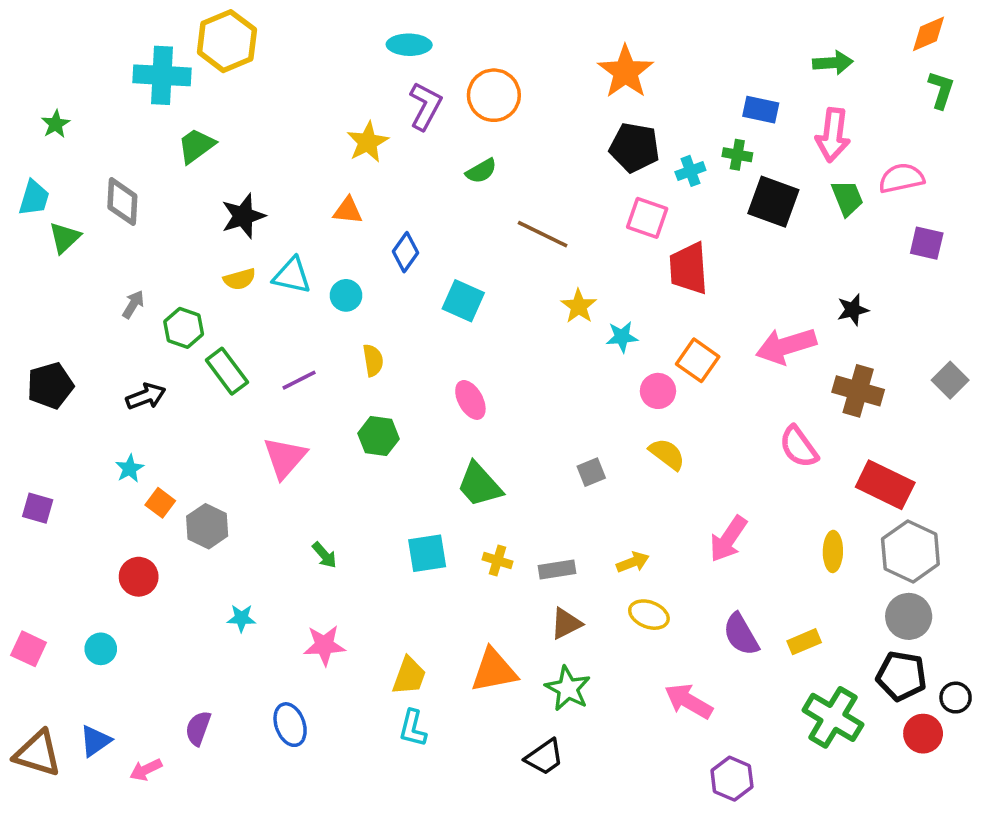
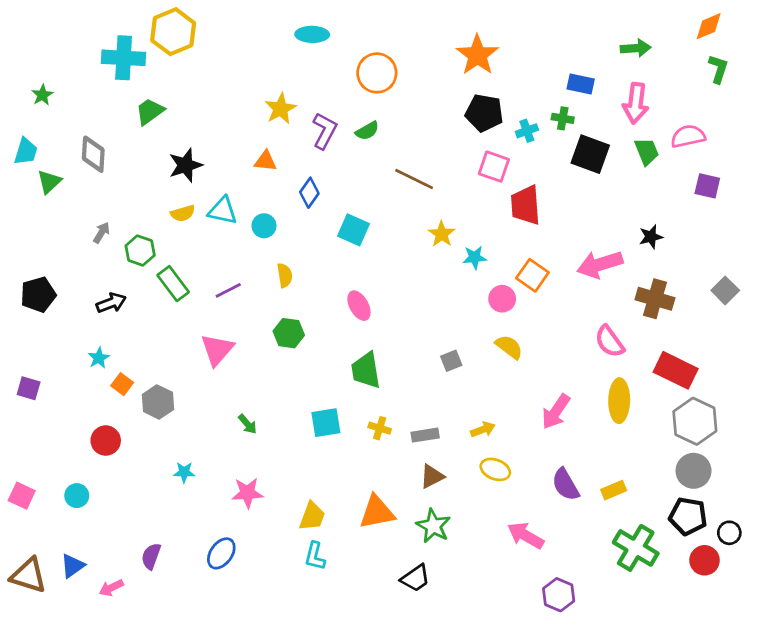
purple L-shape: (425, 106) -> (325, 131), moved
green trapezoid: (479, 485) -> (366, 370), turned 33
yellow ellipse: (833, 551) -> (619, 401), moved, size x1.4
blue ellipse: (290, 725) -> (221, 553), turned 56

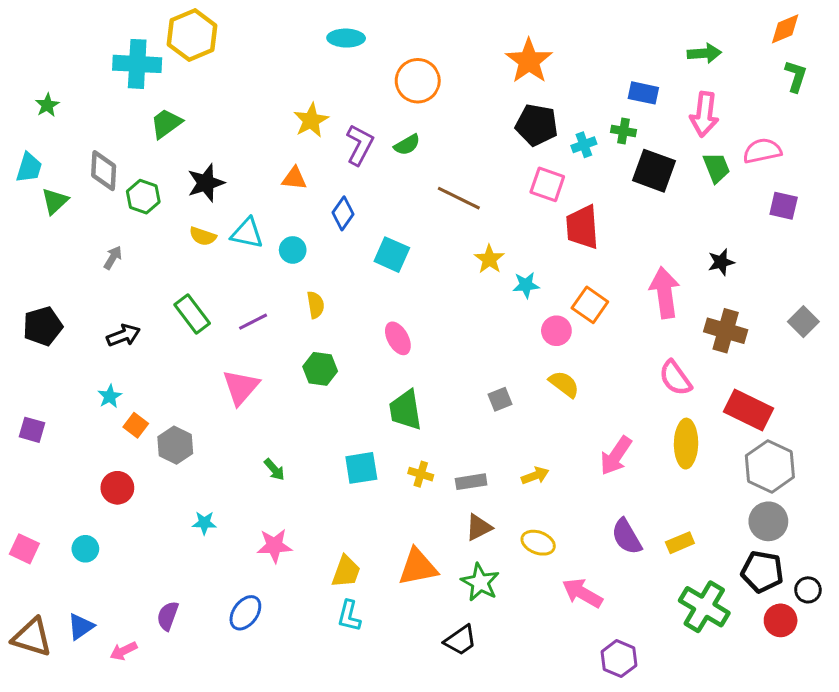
yellow semicircle: (183, 213) -> (203, 236), turned 35
green hexagon: (140, 251) -> (143, 197), moved
pink arrow: (600, 264) -> (665, 293), turned 99
yellow ellipse: (495, 469) -> (538, 543), moved

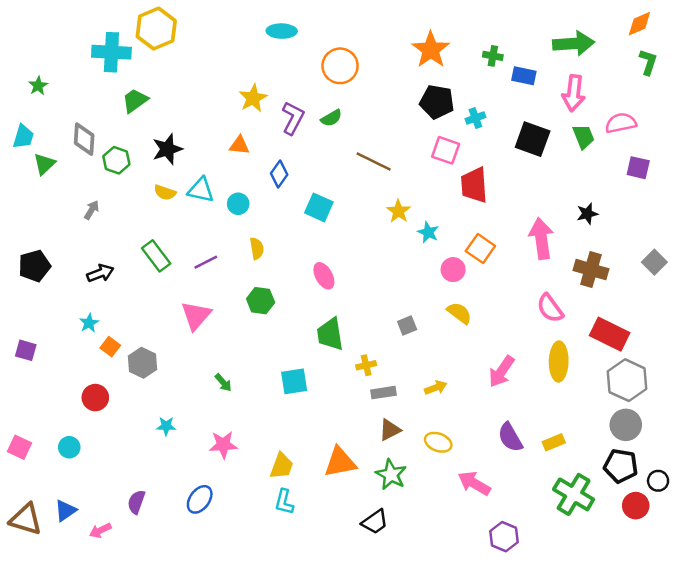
green arrow: (704, 53) -> (574, 43), size x1.5
green cross: (624, 131) -> (493, 56), moved
cyan star: (526, 285) -> (428, 232), turned 30
yellow cross: (421, 474) -> (366, 365), moved, turned -30

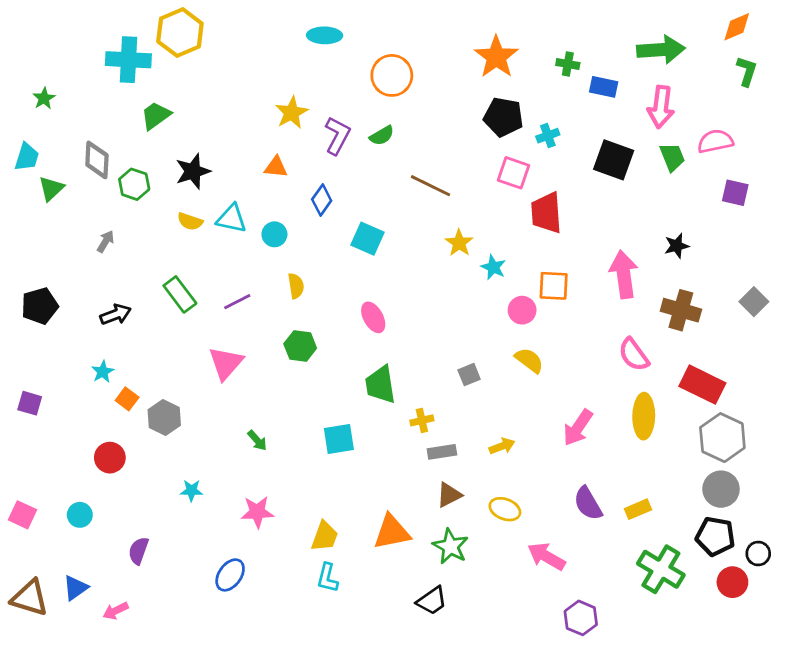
orange square: (480, 248) -> (554, 286), turned -32
purple semicircle: (136, 502) -> (138, 551), moved

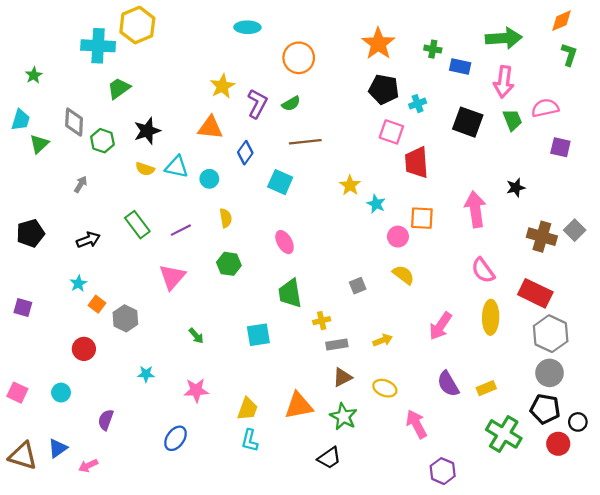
orange triangle: (276, 167) -> (210, 128), size x1.4
brown line: (430, 186) -> (305, 142), moved, turned -32
brown cross: (681, 310) -> (542, 237), moved
pink arrow: (546, 556) -> (416, 424), turned 32

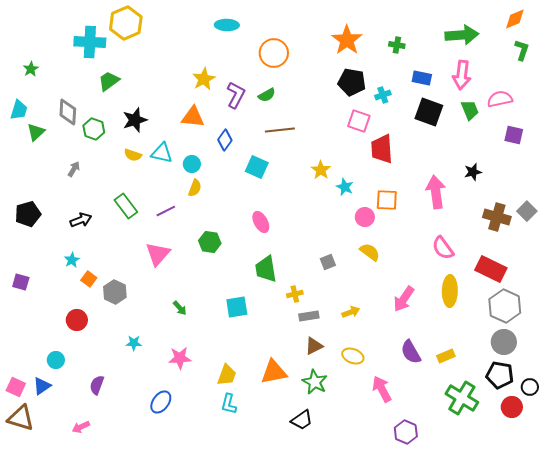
blue rectangle: (460, 66) -> (422, 78), moved
yellow semicircle: (226, 218) -> (195, 188), moved, turned 30
pink square: (17, 393) -> (16, 387), moved
blue triangle: (58, 448) -> (42, 386), moved

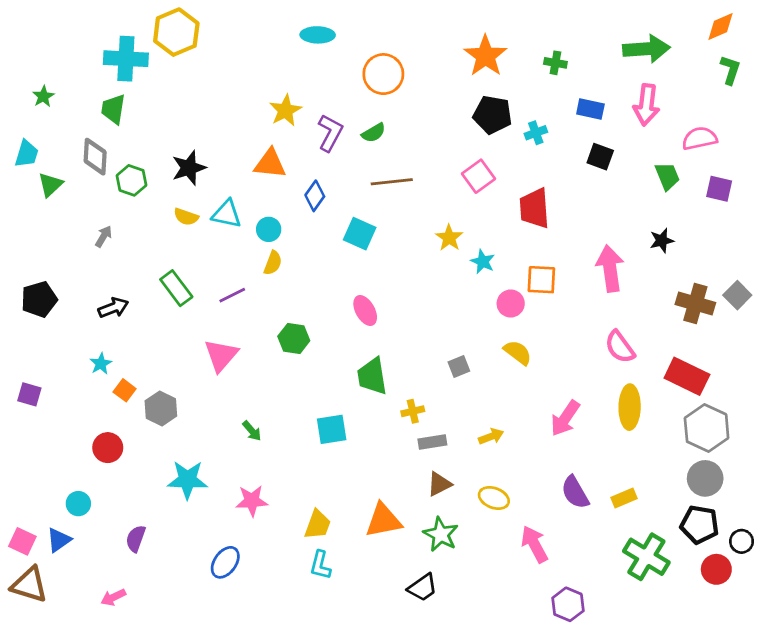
green trapezoid: (109, 81) -> (113, 109), moved, turned -45
green trapezoid: (470, 110) -> (667, 176), moved
black square: (429, 112) -> (600, 157), size x0.7
pink square: (359, 121) -> (478, 176), moved, turned 35
cyan star: (134, 343) -> (187, 480), size x1.8

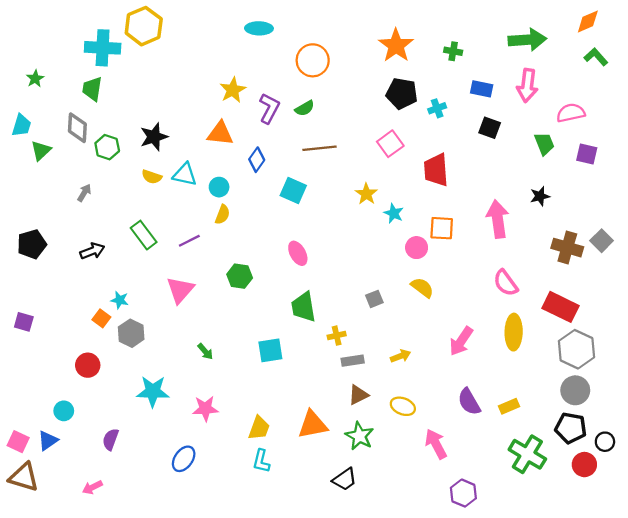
green L-shape: (730, 70) -> (596, 57), turned -60
cyan star: (101, 364) -> (120, 300), moved, turned -30

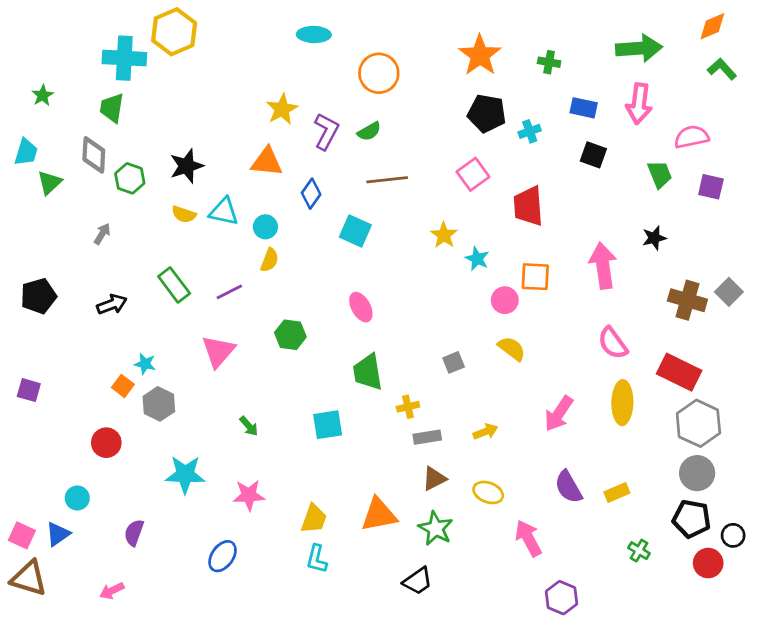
green cross: (527, 454) -> (639, 551), size x0.5

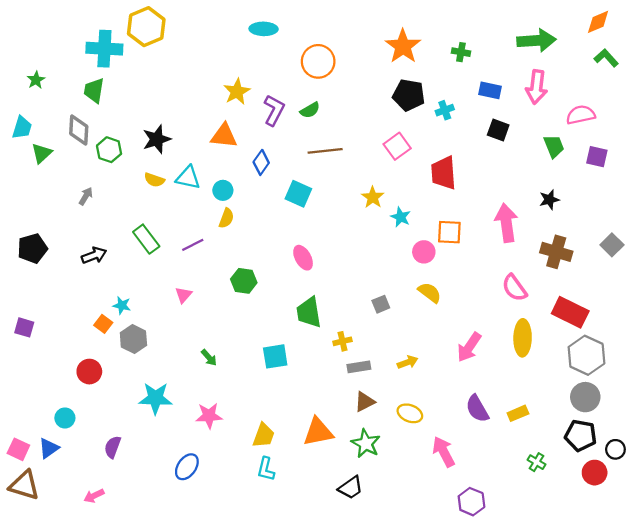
brown cross: (687, 300) -> (556, 252), moved
pink triangle: (218, 351) -> (183, 295), size x0.6

